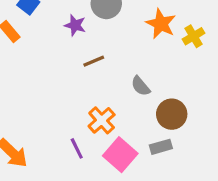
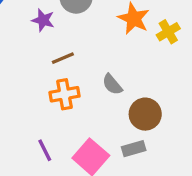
orange cross: (102, 120) -> (65, 94), moved, turned 32

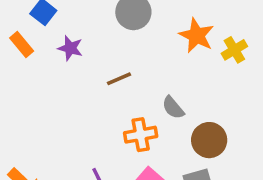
purple star: (43, 20) -> (70, 48), moved
orange cross: (65, 94) -> (141, 135), moved

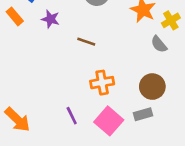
brown line: (119, 79) -> (86, 42), turned 42
gray semicircle: (173, 108) -> (159, 44), moved

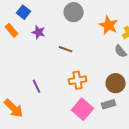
purple line: (72, 116) -> (37, 86), moved

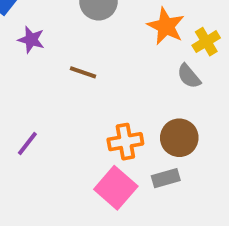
orange cross: (78, 80) -> (125, 142), moved
purple line: (37, 86) -> (27, 144), turned 64

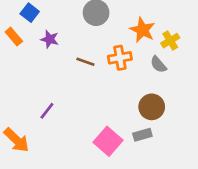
orange cross: (125, 142) -> (120, 58), moved

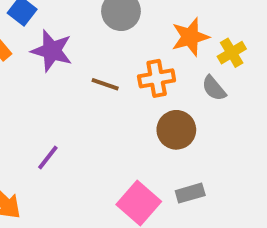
orange star: (142, 30) -> (190, 37), turned 30
purple star: (50, 39) -> (52, 51), size x1.5
brown circle: (152, 107) -> (176, 130), moved

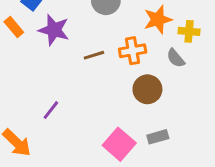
yellow cross: (232, 53) -> (189, 31), turned 36
brown line: (105, 84) -> (94, 55), turned -36

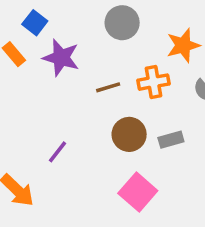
brown circle: (147, 89) -> (129, 134), moved
gray rectangle: (158, 137) -> (171, 140), moved

